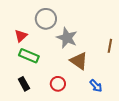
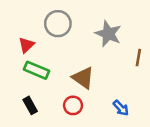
gray star: (67, 38) -> (108, 34), moved
brown triangle: (79, 61) -> (83, 78), moved

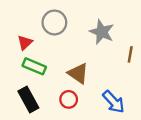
black rectangle: (30, 105) -> (28, 99), size x1.5
blue arrow: (121, 108) -> (114, 102), size x1.5

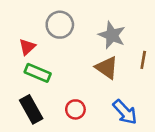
brown triangle: (78, 73) -> (107, 68), moved

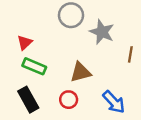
gray circle: (60, 25) -> (71, 15), moved
brown triangle: (107, 68) -> (80, 72), moved, turned -50

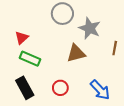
brown triangle: (80, 72) -> (76, 53), moved

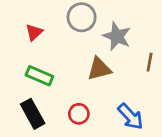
red triangle: (22, 38) -> (34, 32), moved

